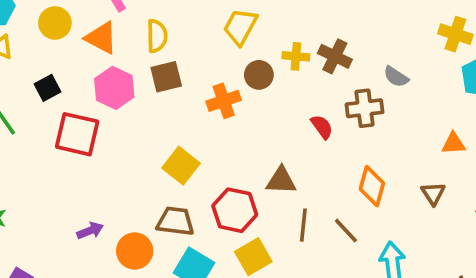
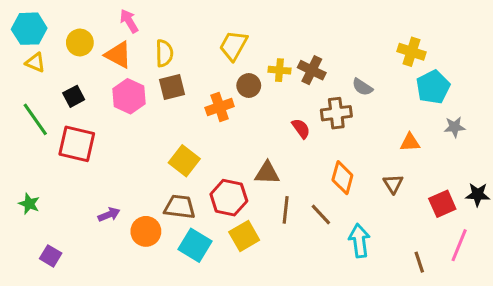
red square: (77, 134) -> (77, 144), moved

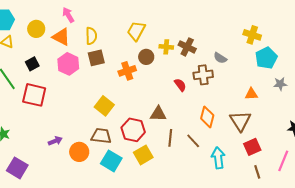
brown triangle: (393, 184) -> (240, 121), size x1.6
red square: (442, 204) -> (252, 147), moved
purple square: (51, 256) -> (17, 168), size x1.5

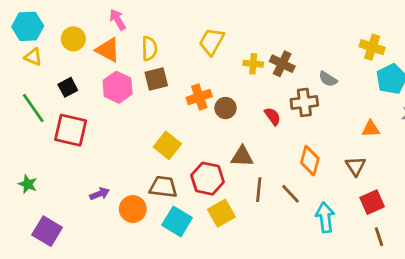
brown circle: (146, 57) -> (225, 108), moved
brown triangle: (240, 121) -> (356, 166), size x0.7

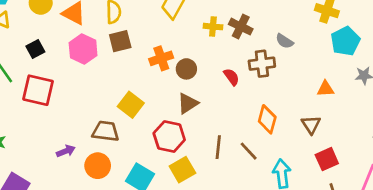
brown triangle: (242, 156) -> (188, 103), moved, turned -35
brown trapezoid: (163, 187) -> (106, 131), moved

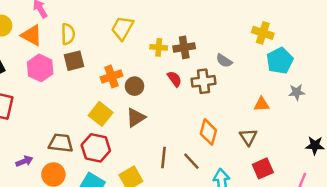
brown cross: (241, 27) -> (184, 47), turned -35
red semicircle: (231, 77) -> (174, 79), moved
yellow square: (131, 105) -> (101, 114), moved
red hexagon: (169, 137) -> (96, 148), moved

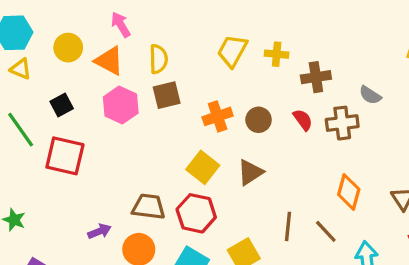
yellow cross: (159, 47) -> (277, 54), moved
brown circle: (135, 86) -> (259, 120), moved

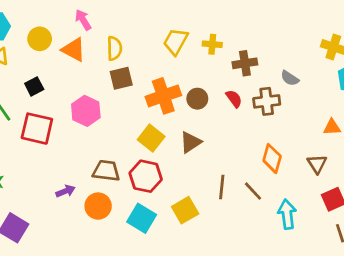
pink hexagon: (121, 105) -> (86, 111), moved
orange cross: (218, 116) -> (163, 96), size x1.4

